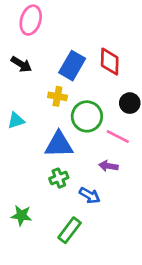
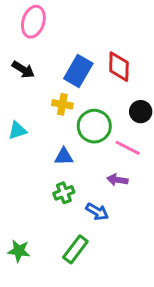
blue triangle: (59, 145) -> (64, 157), size x0.6
green star: (21, 215) -> (19, 251), moved

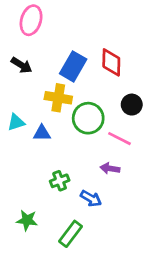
yellow cross: (62, 104) -> (58, 98), size x1.4
blue triangle: (64, 157) -> (42, 133), moved
green star: (19, 251) -> (27, 220), moved

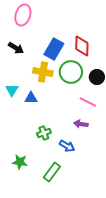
green circle: (88, 118) -> (71, 72), moved
cyan triangle: (16, 122) -> (12, 90), turned -40

